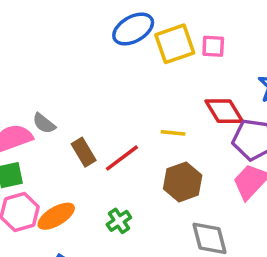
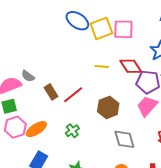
blue ellipse: (133, 29) -> (77, 21), turned 65
pink square: (213, 46) -> (123, 29), size x1.5
yellow line: (173, 133) -> (102, 66), moved

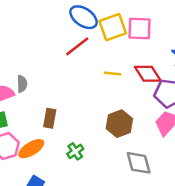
gray semicircle: (28, 76) -> (22, 84), turned -128
brown rectangle: (51, 92) -> (50, 118), moved, turned 42
red line: (73, 95) -> (77, 46), moved

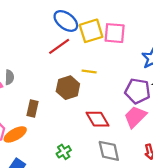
red diamond: (148, 74) -> (98, 119), moved
brown hexagon: (119, 124) -> (68, 88), moved
green cross: (75, 151) -> (64, 152), moved

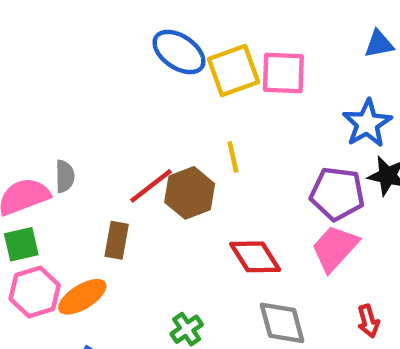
red line: (59, 46) -> (151, 186), moved
yellow line: (89, 72) -> (233, 157), turned 72

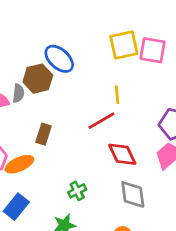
blue ellipse: (179, 52) -> (59, 59), moved
red line: (151, 186) -> (101, 121), moved
brown hexagon: (190, 193) -> (38, 79), moved

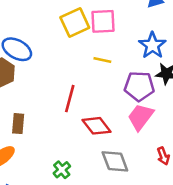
yellow line: (117, 95) -> (102, 60), moved, turned -60
red line: (101, 121) -> (70, 99), turned -32

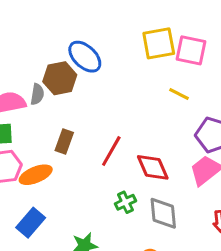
red line: (70, 99) -> (111, 151), moved
green cross: (62, 170) -> (125, 202), moved

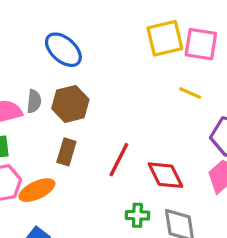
blue ellipse: (85, 57) -> (63, 50), moved
brown hexagon: (60, 78) -> (70, 104), moved
green cross: (125, 202) -> (137, 215), turned 30

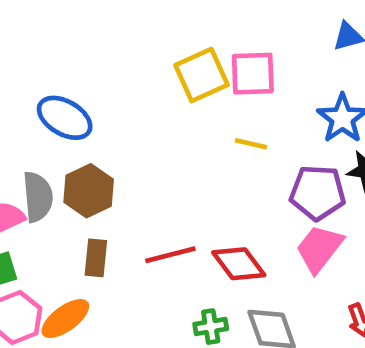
gray semicircle: (34, 101) -> (38, 197), size x1.5
red line: (119, 160) -> (170, 255), turned 60

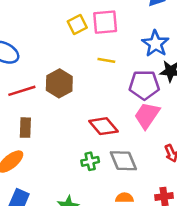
yellow square: (202, 75) -> (77, 24), size x0.7
brown hexagon: (89, 191) -> (59, 83), moved
red line: (170, 255) -> (22, 91), moved

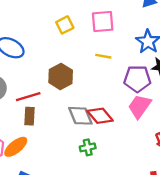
yellow square: (77, 24) -> (65, 25), moved
red line: (22, 91) -> (28, 97), moved
gray diamond: (123, 161) -> (80, 116), moved

